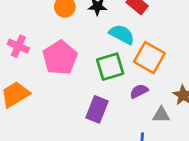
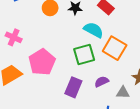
pink pentagon: (60, 58) -> (42, 62), moved
purple semicircle: (139, 91) -> (102, 82), moved

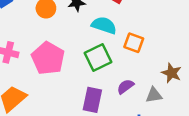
orange square: (115, 48) -> (134, 43), size x0.7
pink pentagon: (42, 62) -> (48, 58), moved

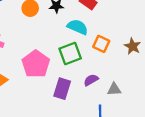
pink pentagon: (48, 58) -> (36, 64), moved
brown star: (171, 73) -> (133, 46), moved

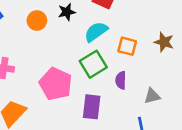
cyan semicircle: (78, 27) -> (96, 32), turned -48
purple semicircle: (91, 80) -> (121, 80), moved, turned -48

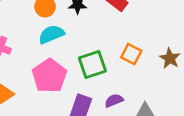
cyan semicircle: (96, 32) -> (51, 34), moved
purple semicircle: (121, 80) -> (114, 101), moved, turned 54

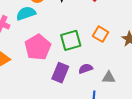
cyan semicircle: (51, 34) -> (26, 13), moved

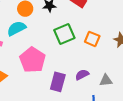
green square: (71, 40) -> (64, 34), moved

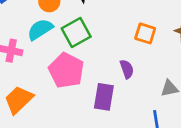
green square: (64, 34) -> (76, 33), moved
purple semicircle: (82, 75) -> (127, 69), moved, turned 104

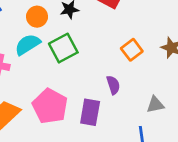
orange square: (145, 33) -> (132, 50), turned 35
pink pentagon: (66, 70) -> (50, 106), moved

